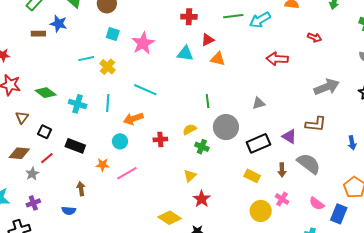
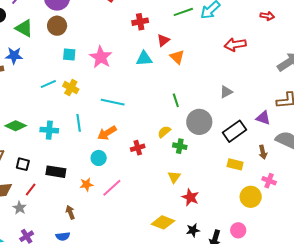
orange triangle: (218, 59) -> (177, 57), turned 42

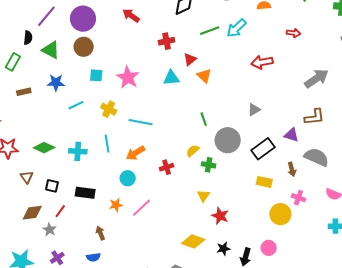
blue star: (14, 56) -> (56, 83), moved
yellow cross: (71, 88) -> (109, 109), moved

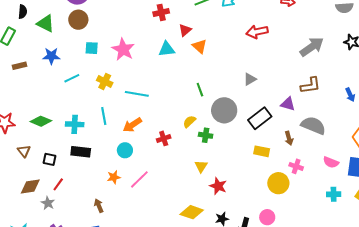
black rectangle: (85, 193) -> (81, 152), moved

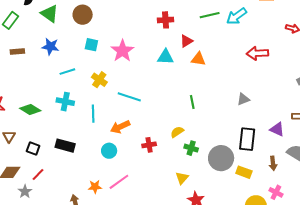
orange triangle: (200, 46) -> (198, 59), turned -42
gray circle: (224, 110) -> (221, 158), moved
black rectangle: (260, 118) -> (247, 139), turned -55
cyan cross: (75, 124) -> (65, 102), moved
orange star: (114, 177) -> (95, 187), moved

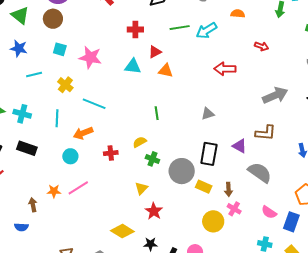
pink star: (122, 51) -> (90, 57), turned -30
cyan cross: (65, 102) -> (22, 114), moved
brown arrow: (273, 163) -> (228, 189), moved

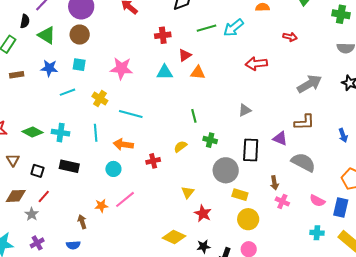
cyan square: (60, 49) -> (79, 65), moved
orange arrow: (83, 133) -> (123, 144), turned 36
green cross: (152, 159) -> (210, 140), moved
yellow rectangle: (204, 187) -> (240, 195), moved
yellow circle: (213, 221) -> (248, 219), moved

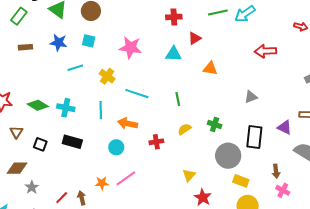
orange triangle: (198, 73) -> (210, 68), moved
green line: (194, 116) -> (178, 99), moved
red line: (44, 197) -> (62, 198), moved

